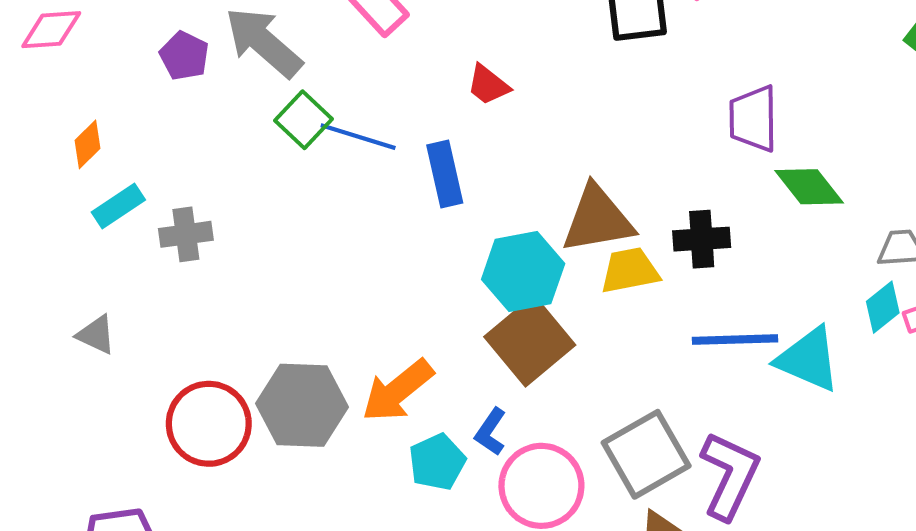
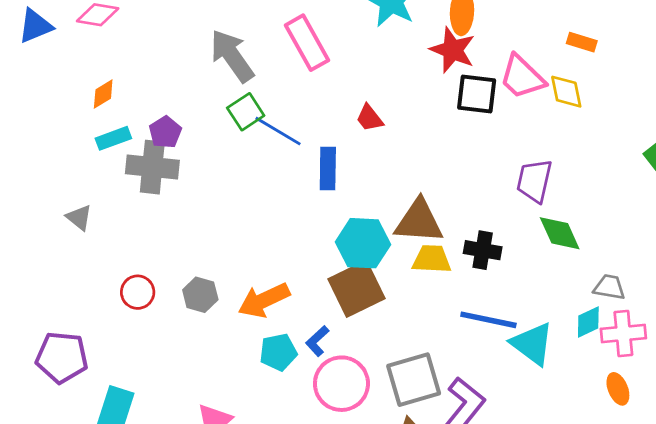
purple pentagon: (184, 56) -> (165, 132), moved
gray cross: (186, 234) -> (152, 167), size x1.5
gray hexagon: (302, 405) -> (200, 295), size x0.6
red circle: (209, 424) -> (138, 292), size x0.6

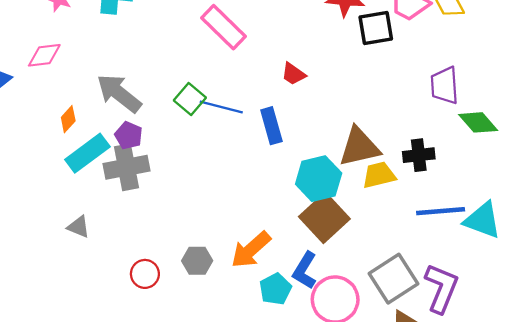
gray arrow: (232, 56) -> (119, 93), moved
cyan rectangle: (113, 138) -> (87, 153), size x1.5
blue L-shape: (317, 341) -> (305, 270), size x1.4

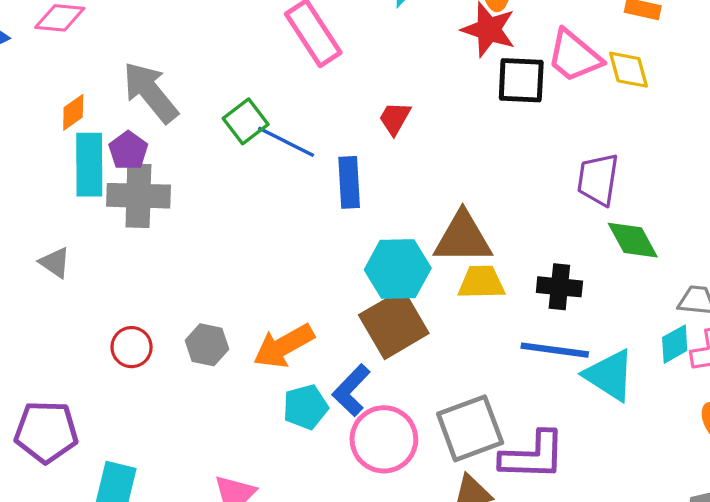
red trapezoid: (293, 74) -> (395, 118), turned 72
purple pentagon: (129, 135) -> (128, 151), moved
cyan rectangle: (87, 153) -> (89, 165), turned -66
black cross: (419, 155) -> (559, 287), moved
purple L-shape: (441, 288) -> (533, 456), turned 57

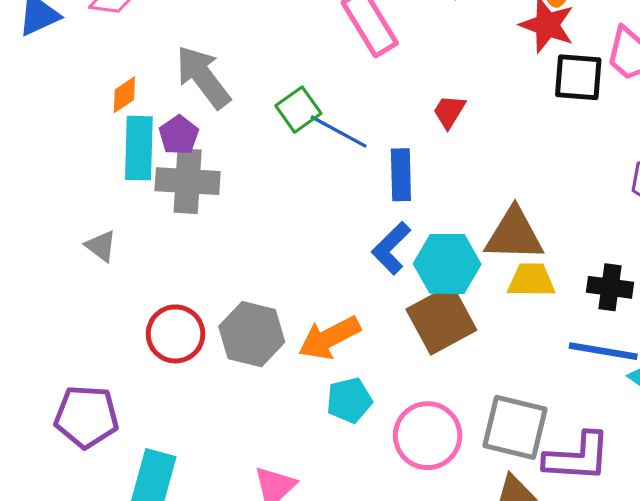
gray hexagon: (207, 345) -> (252, 334), size x1.5
red circle: (132, 347) -> (175, 334), size x1.4
blue L-shape: (351, 390) -> (391, 248), moved
gray square: (470, 428) -> (515, 427), turned 32

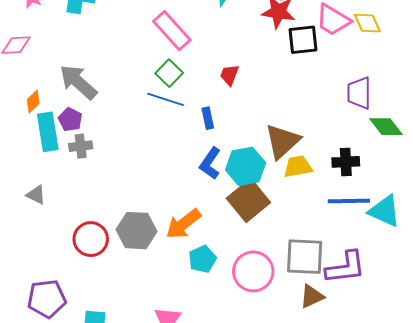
green square: (298, 110) -> (169, 73), moved
blue rectangle: (401, 175) -> (208, 118), size x0.7
gray cross: (188, 181) -> (81, 146), size x0.6
brown triangle: (514, 235) -> (282, 141), turned -33

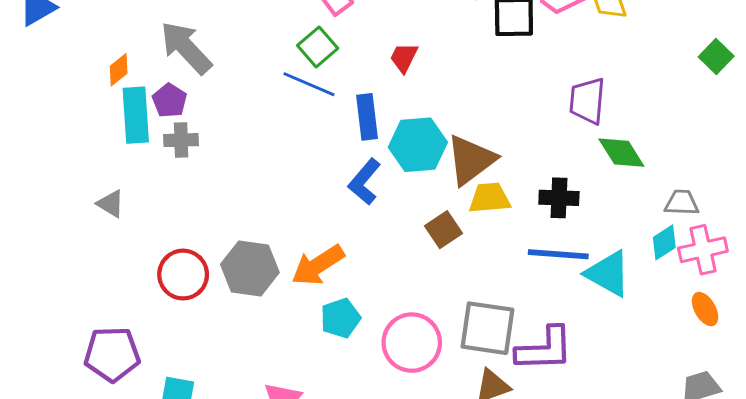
blue rectangle: (208, 118) -> (367, 117), size x1.4
cyan hexagon: (246, 166) -> (418, 145), moved
brown square: (248, 200) -> (444, 230), moved, size x0.6

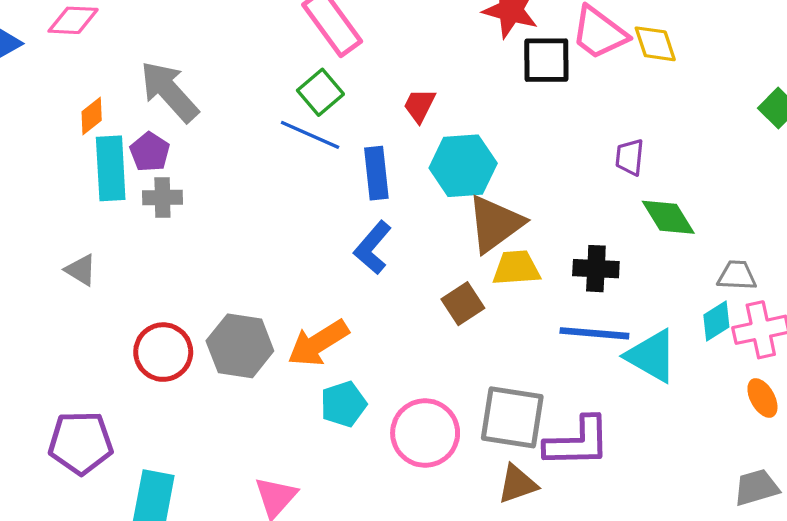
purple trapezoid: (587, 101) -> (630, 157), size x0.7
cyan hexagon: (418, 145) -> (463, 166), moved

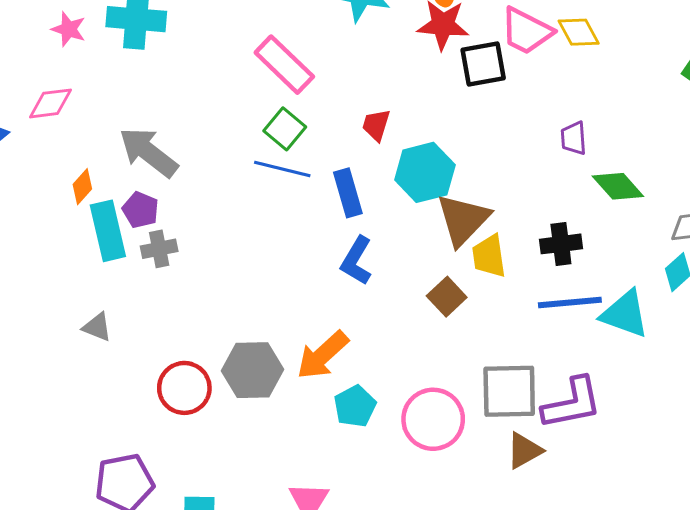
yellow trapezoid: (516, 268) -> (489, 256), turned -84

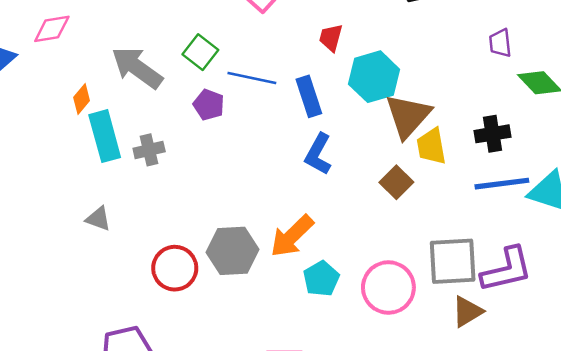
green square: (285, 129) -> (200, 52), moved
purple pentagon: (140, 210) -> (209, 105), moved

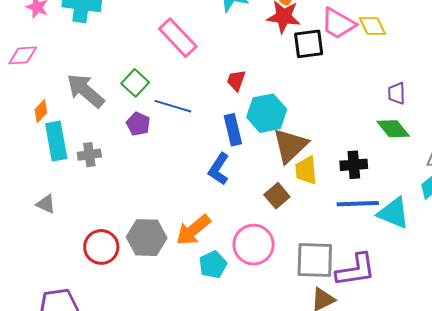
purple trapezoid: (500, 43) -> (397, 93), moved
blue rectangle: (309, 96) -> (233, 130), moved
pink circle: (388, 287) -> (254, 245), moved

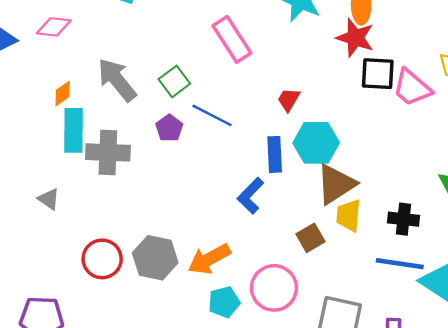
pink trapezoid: (338, 24) -> (412, 88), moved
gray cross: (89, 155) -> (108, 152), size x1.6

